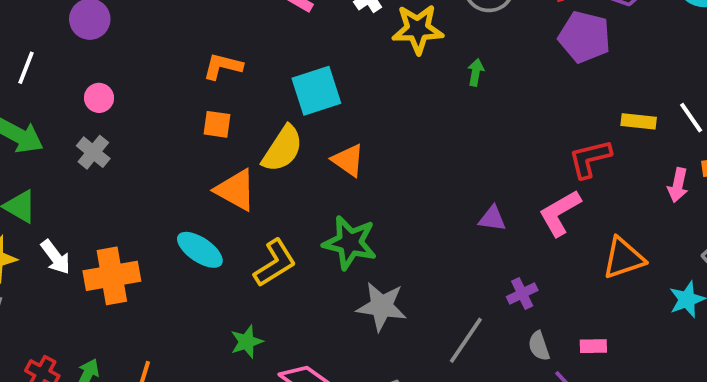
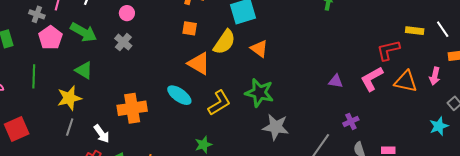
pink arrow: (678, 185) -> (435, 76), moved
white arrow: (56, 257) -> (102, 134), moved
orange triangle: (623, 258) -> (406, 81), moved, turned 30

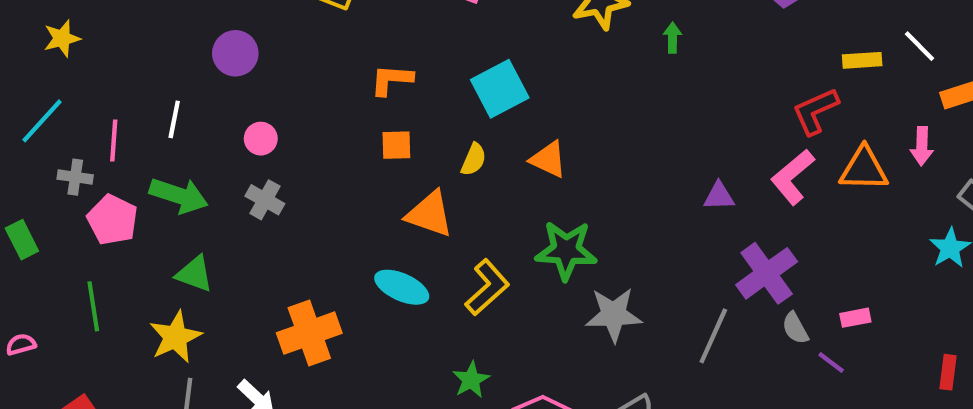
yellow semicircle: (224, 42) -> (474, 159), size x0.6
purple cross: (351, 121) -> (767, 273), size x1.8

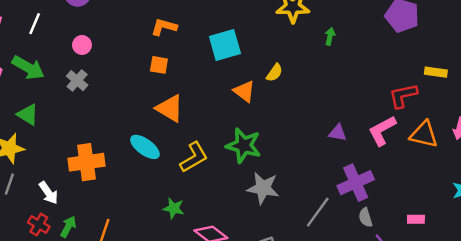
yellow semicircle: (474, 159) -> (274, 73), moved
pink rectangle: (855, 318) -> (416, 219), moved
green star: (471, 380) -> (174, 208), turned 30

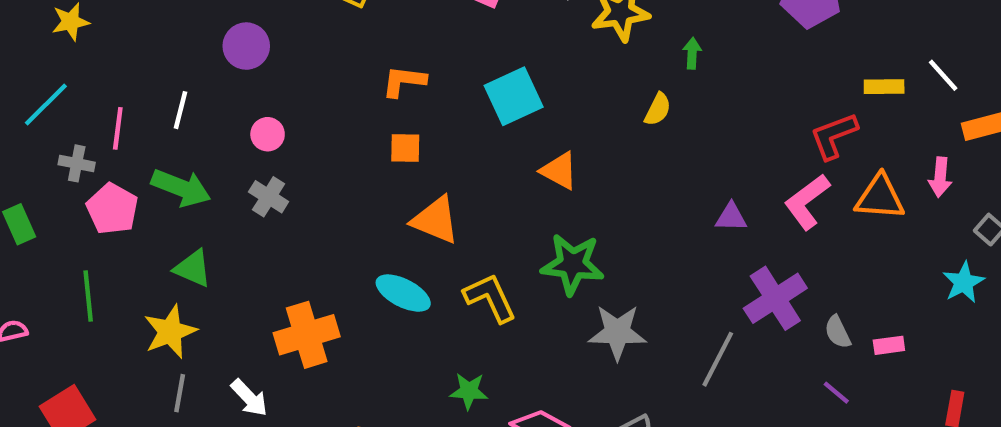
yellow semicircle: (274, 73) -> (658, 109), moved
yellow L-shape: (194, 157) -> (490, 298), turned -76
gray semicircle: (365, 217) -> (838, 332), moved

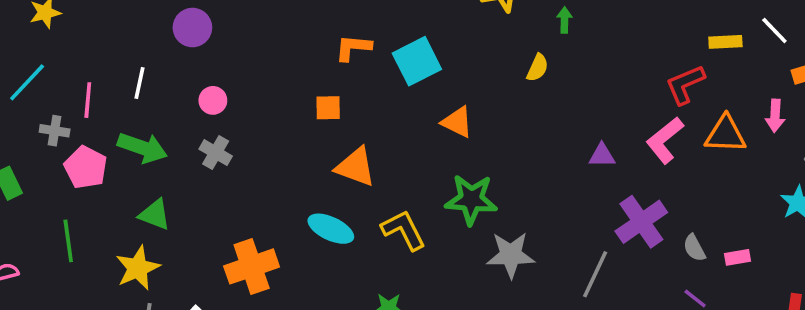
orange L-shape: (404, 81) -> (353, 48), moved

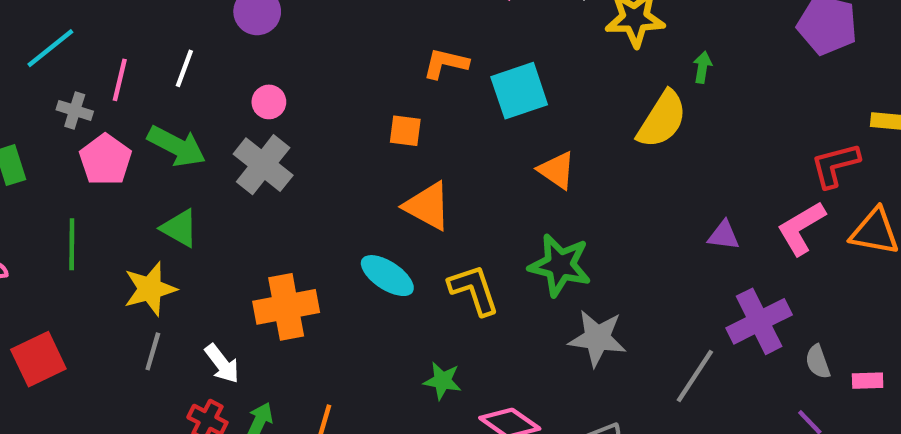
yellow semicircle: (537, 68) -> (662, 119), size x1.8
gray cross: (216, 153) -> (263, 165), size x1.5

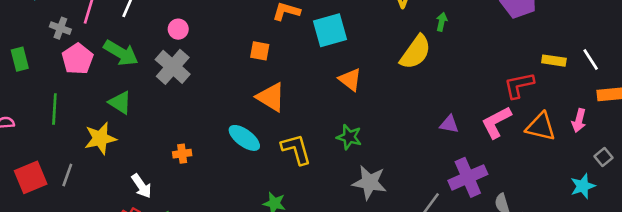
green star: (560, 265) -> (349, 137), size x0.7
orange cross: (286, 307) -> (182, 154), size x0.5
gray line: (153, 351) -> (67, 175), moved

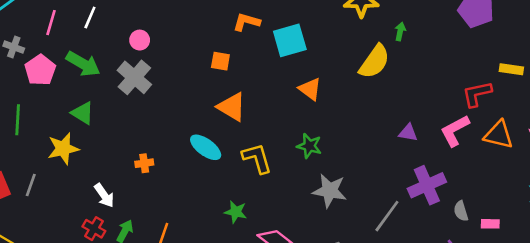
gray cross: (60, 28) -> (14, 47), moved

